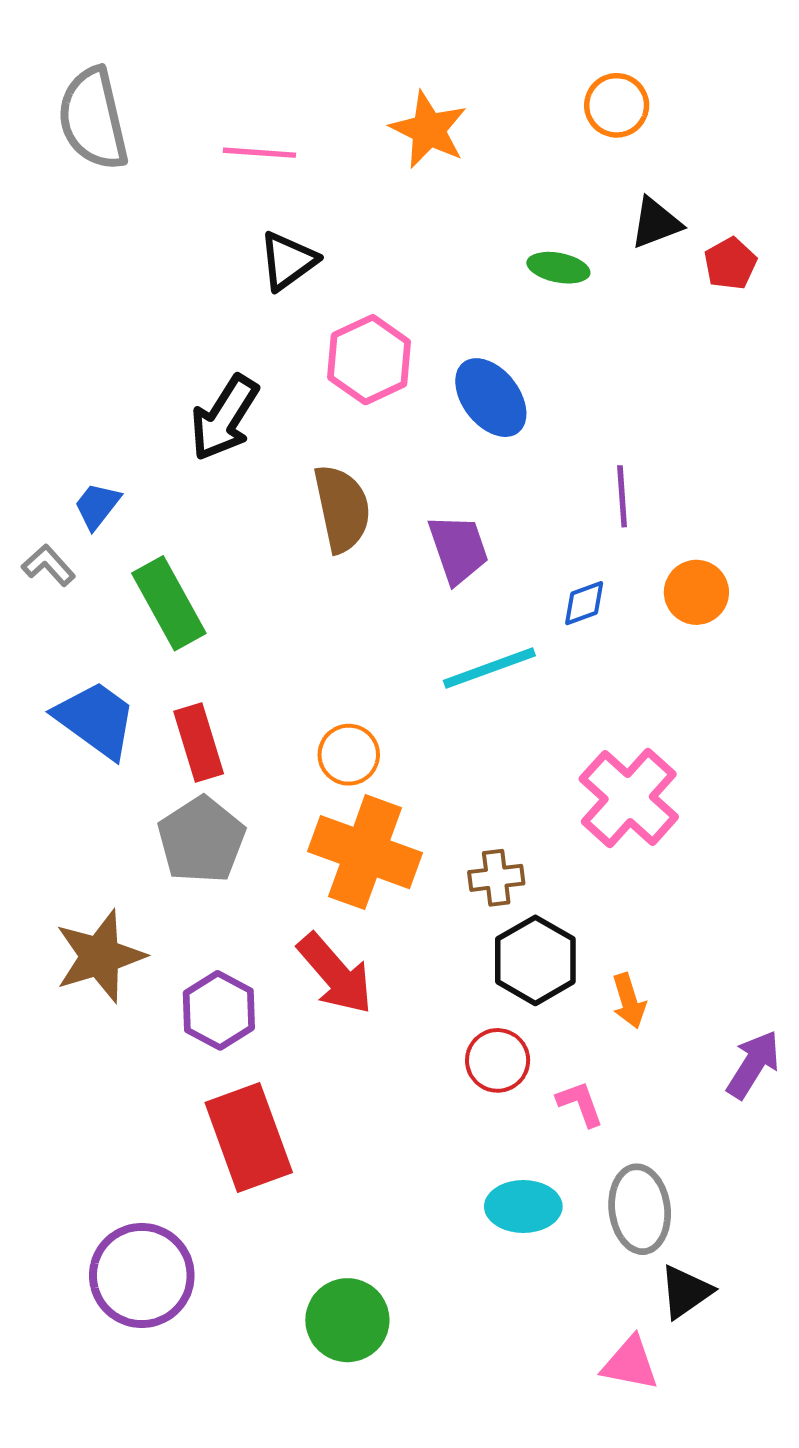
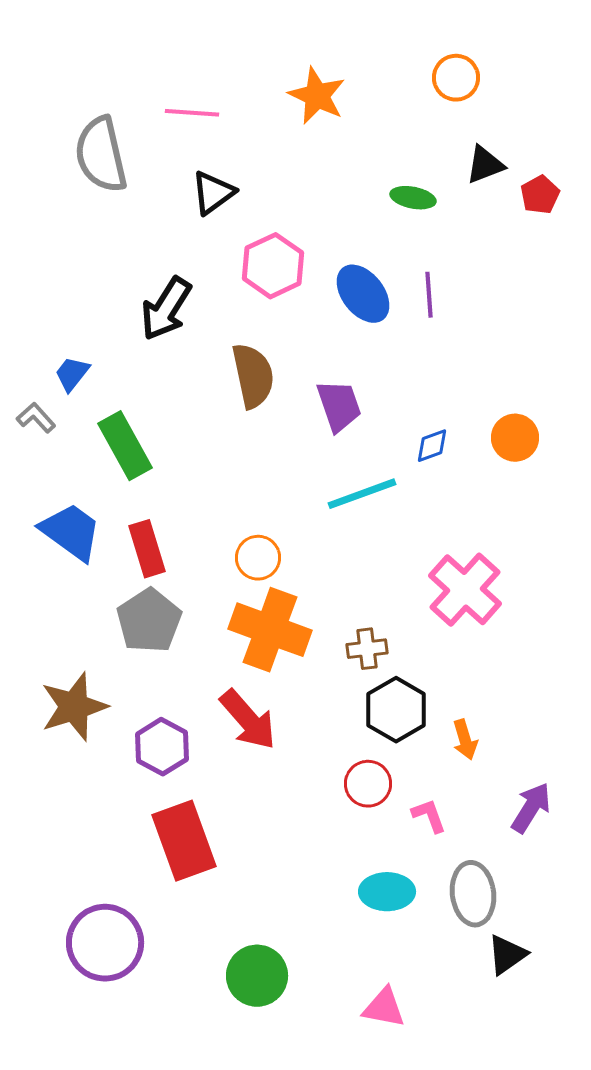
gray semicircle: (93, 119) -> (101, 155), moved
purple line: (622, 496) -> (429, 295), moved
purple arrow: (753, 1064) -> (531, 808), moved
pink triangle: (630, 1363) -> (384, 1008), moved

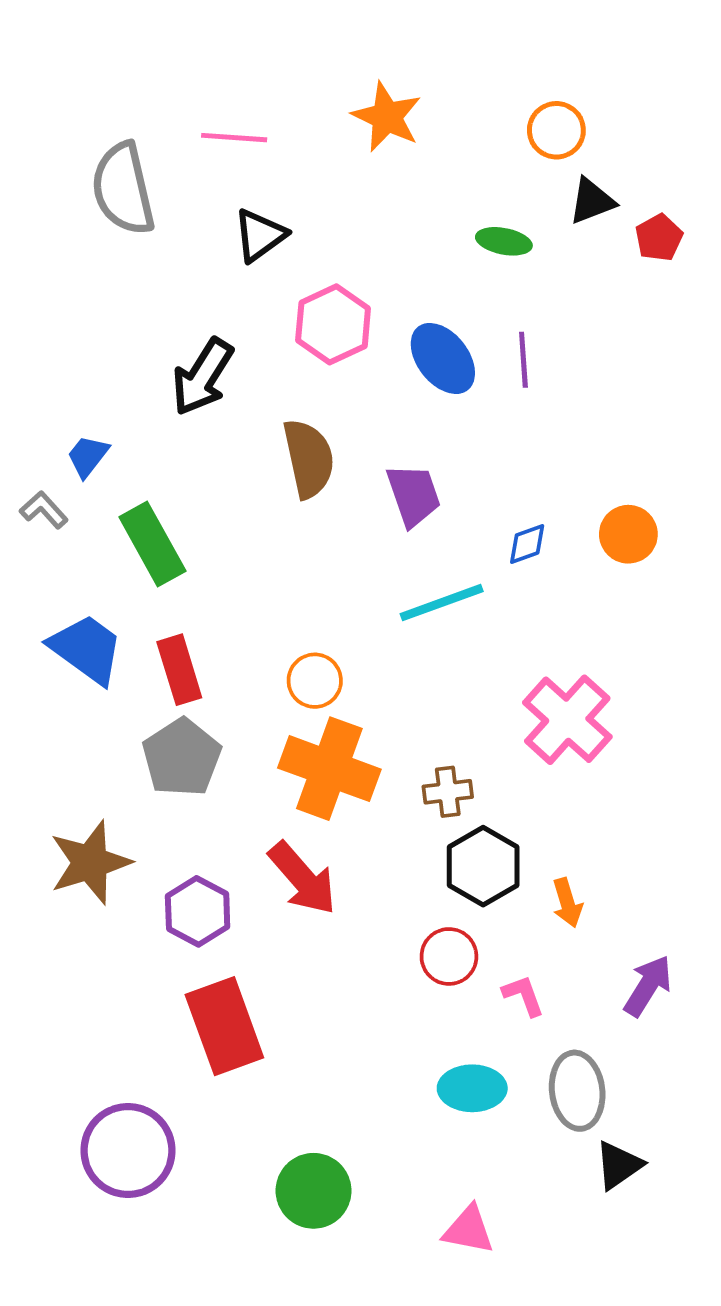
orange circle: (456, 78) -> (556, 130), moved

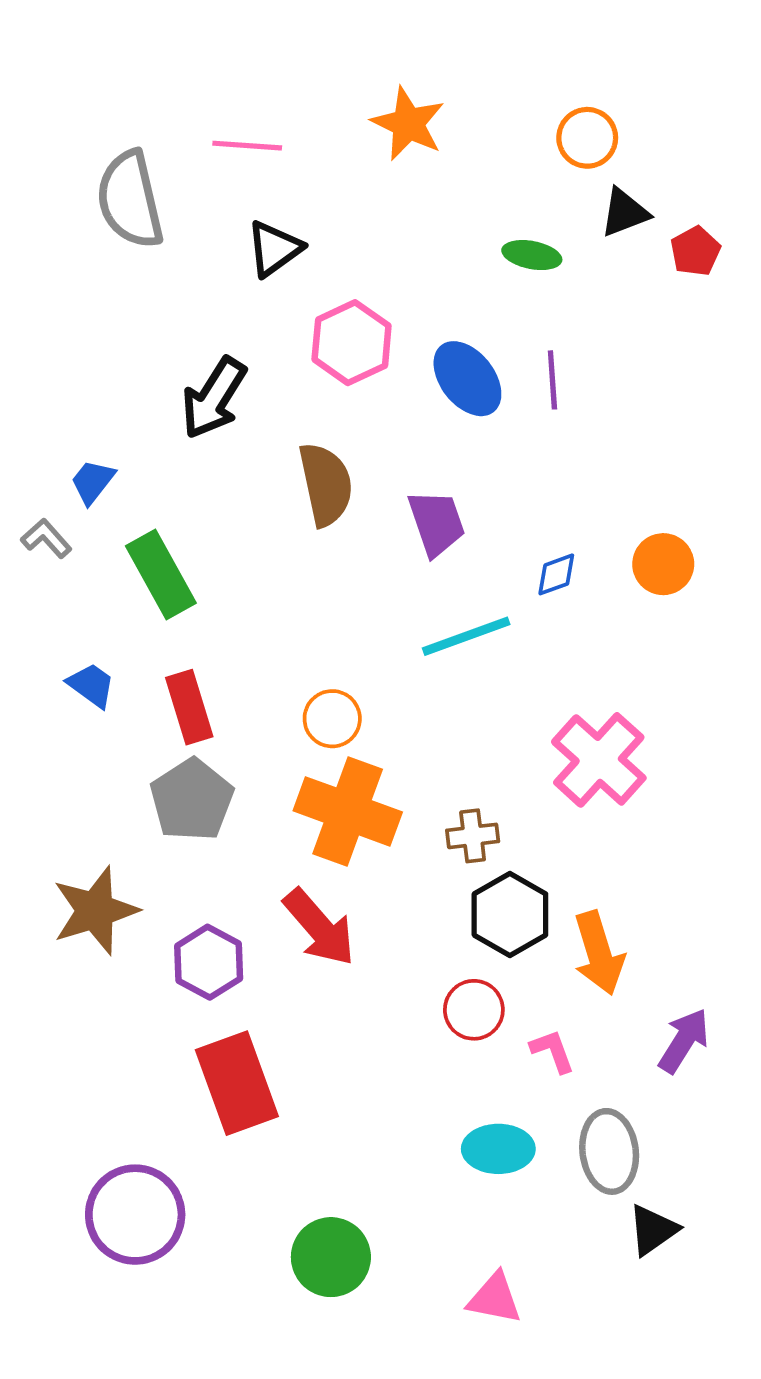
blue trapezoid: (87, 649) -> (91, 685), size x0.6
orange arrow: (567, 903) -> (599, 953), size x1.6

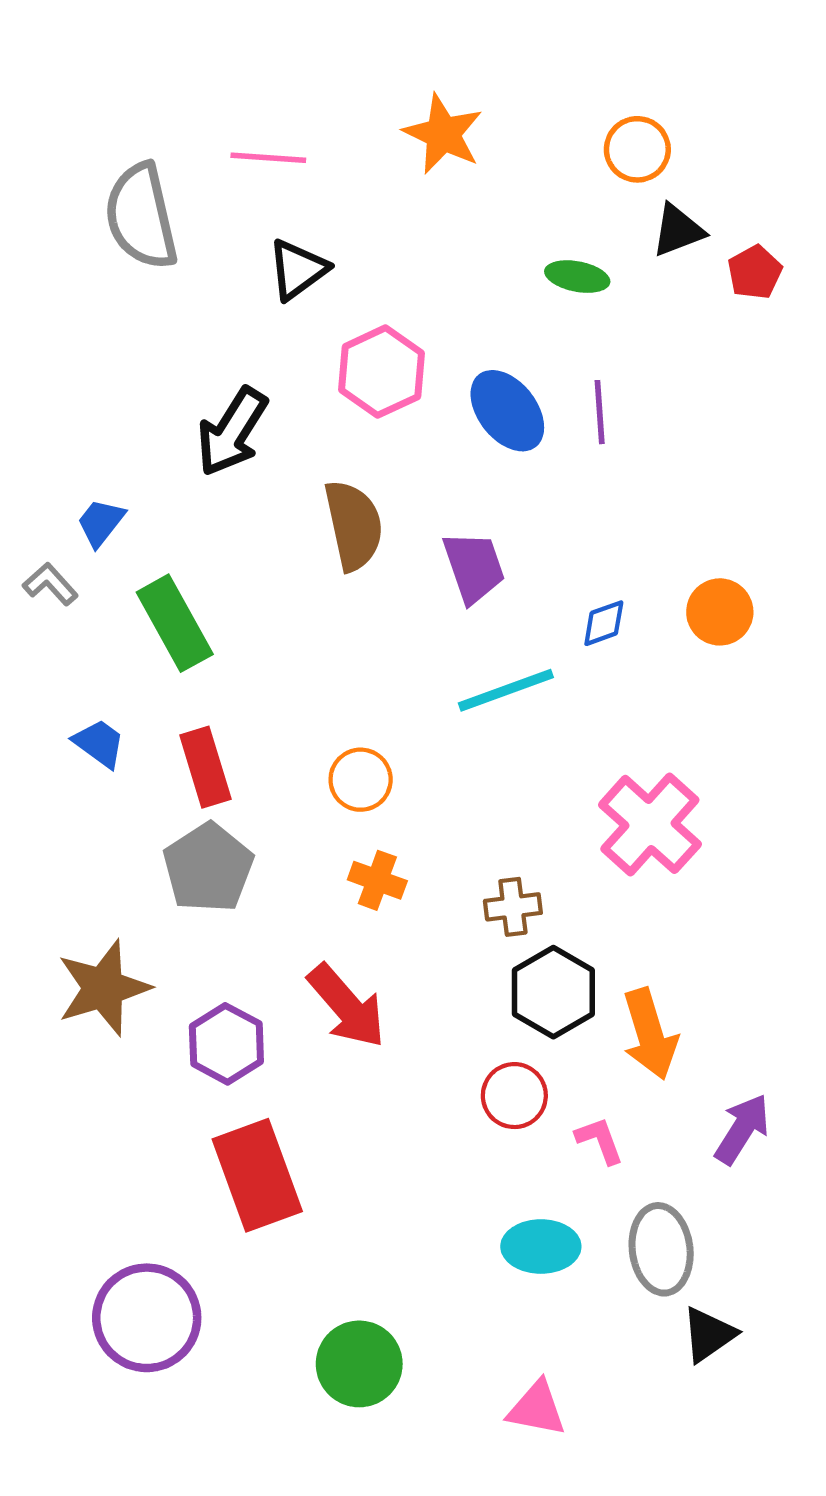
orange cross: (348, 811) -> (377, 880), size x0.5

